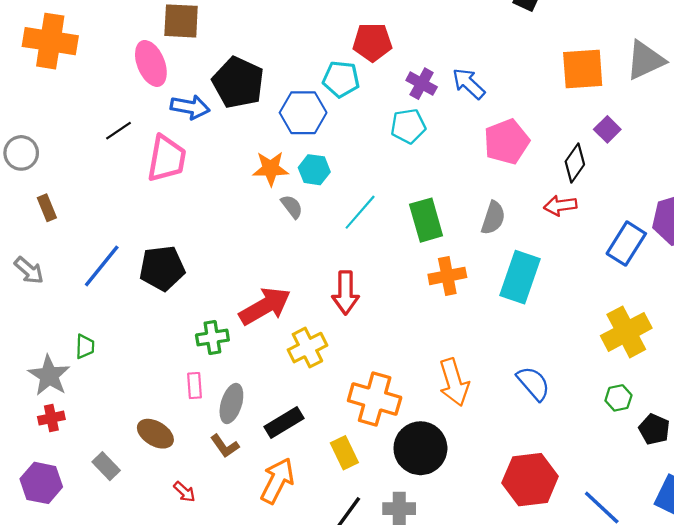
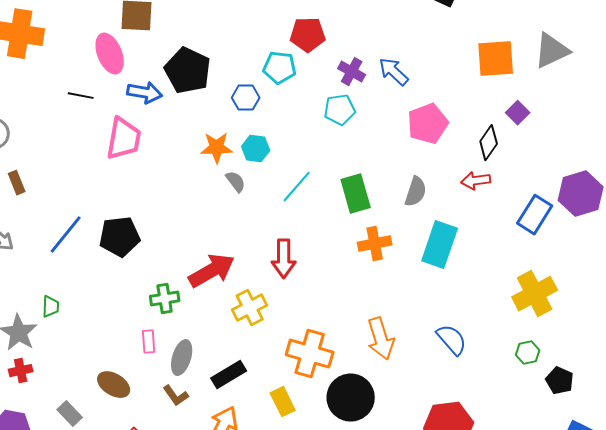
blue hexagon: (303, 113) -> (246, 98), size x0.7
black line: (118, 131) -> (81, 96), moved, turned 45

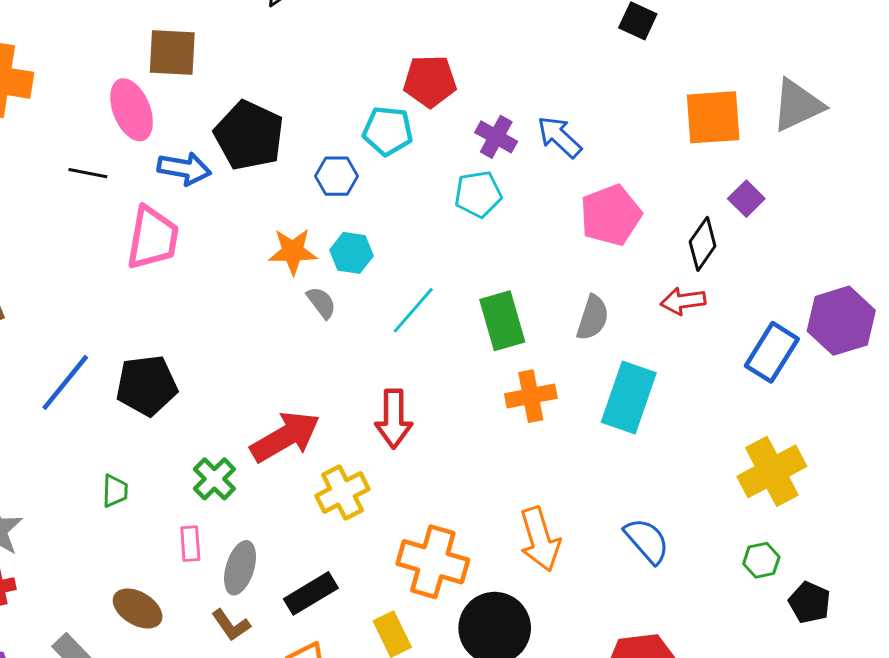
green cross: (165, 299) -> (214, 479), turned -36
green trapezoid: (51, 307) -> (115, 491), moved

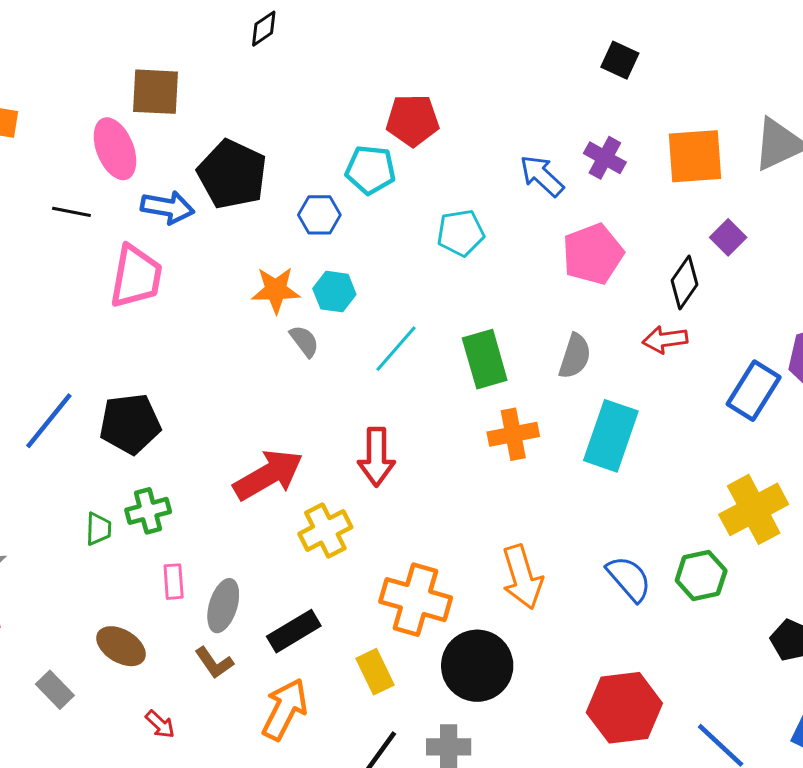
purple cross: (496, 137) -> (605, 158), moved
green cross: (214, 479) -> (148, 511), moved, turned 30
green hexagon: (761, 560) -> (701, 576), moved, size x1.4

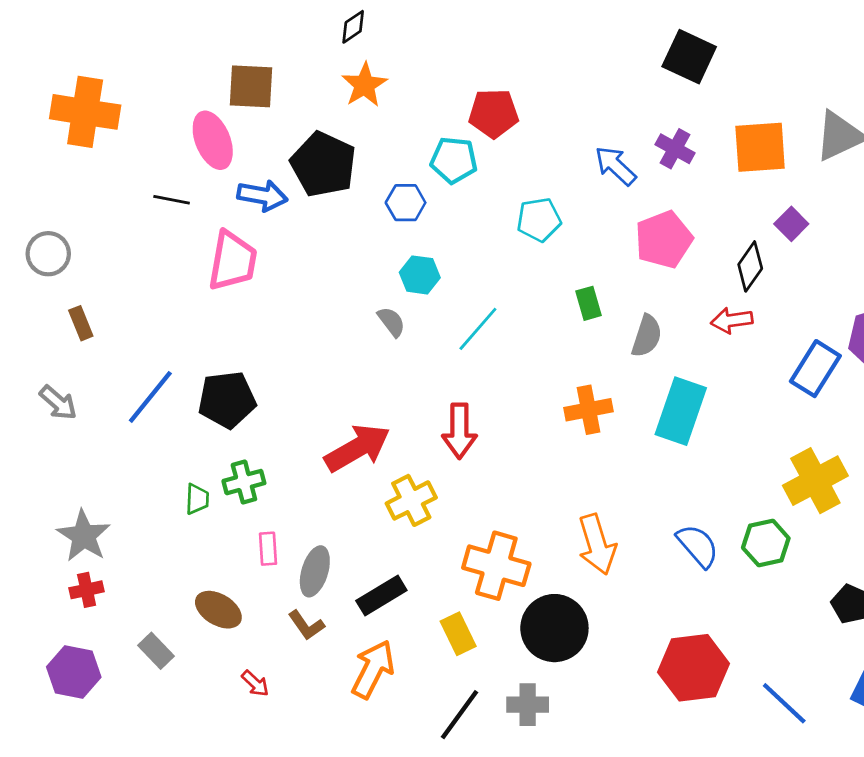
black square: (620, 60) -> (689, 57), size x1.5
orange star: (276, 290) -> (364, 85), moved, turned -30
green rectangle: (485, 359) -> (589, 303), moved, size x0.6

